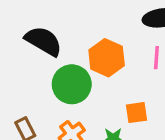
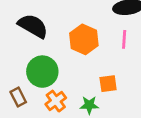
green circle: (72, 84) -> (42, 72), moved

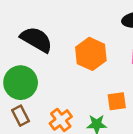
green circle: (42, 72) -> (21, 83), moved

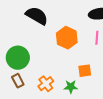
black semicircle: (36, 40) -> (37, 16), moved

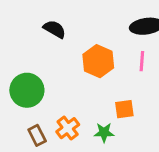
black semicircle: (37, 16) -> (55, 29), size x0.7
brown rectangle: (18, 81) -> (37, 135), moved

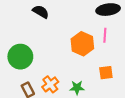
orange hexagon: (98, 61) -> (82, 44), moved
orange square: (124, 109) -> (106, 73), moved

